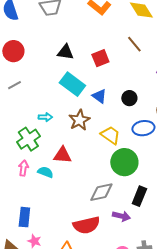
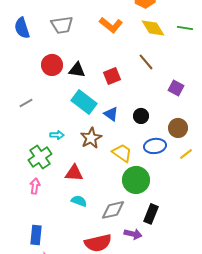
red circle: (13, 51) -> (52, 65), moved
cyan semicircle: (45, 172) -> (79, 201), moved

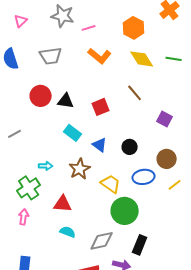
cyan rectangle: (84, 102) -> (73, 133), size x0.7

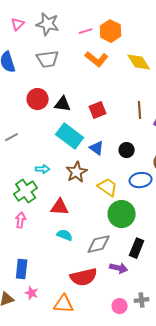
gray star: (63, 16) -> (48, 24), moved
orange hexagon: (134, 28) -> (111, 31), moved
brown line: (135, 93) -> (140, 110), moved, turned 36
cyan rectangle: (73, 133) -> (70, 136), size x1.5

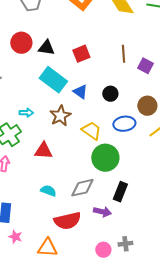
cyan semicircle: (65, 235) -> (48, 191), moved

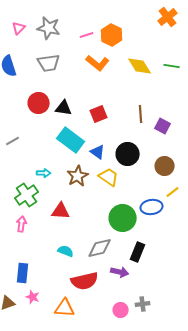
black circle: (110, 94) -> (128, 154), size x1.5
blue ellipse: (124, 124) -> (152, 207), moved
yellow trapezoid: (91, 131) -> (109, 177), moved

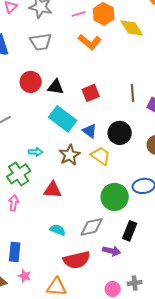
yellow diamond: (140, 66) -> (132, 28), moved

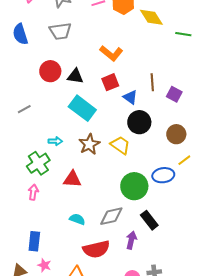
orange L-shape: (90, 42) -> (111, 53), moved
blue triangle: (90, 131) -> (130, 97), moved
black rectangle: (130, 231) -> (149, 220), turned -60
purple arrow: (112, 251) -> (131, 240), turned -90

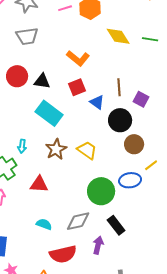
yellow diamond: (151, 17) -> (118, 36), moved
black circle: (139, 122) -> (120, 120), moved
brown circle: (176, 134) -> (134, 144), moved
cyan arrow: (55, 141) -> (22, 146), turned 96

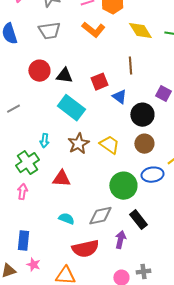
orange L-shape: (78, 58) -> (93, 30), moved
brown line: (119, 87) -> (130, 66), moved
brown circle: (134, 144) -> (144, 144), moved

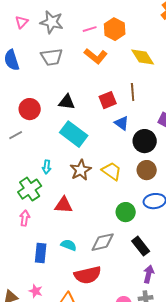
red circle: (39, 71) -> (30, 109), moved
red square: (99, 82) -> (108, 100), moved
green circle: (123, 186) -> (126, 212), size x0.7
purple arrow: (120, 240) -> (149, 274), moved
blue rectangle: (23, 241) -> (41, 253), moved

